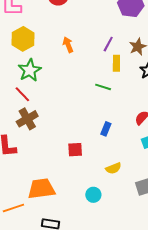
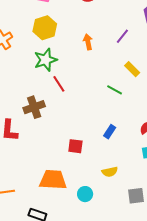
purple line: (108, 44) -> (122, 36), moved
yellow rectangle: (116, 63) -> (132, 69), turned -56
red line: (22, 94) -> (59, 84), moved
orange trapezoid: (41, 189) -> (53, 180), moved

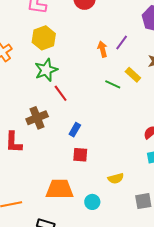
orange arrow: (88, 42) -> (102, 49), moved
green line: (115, 90) -> (113, 84), moved
blue rectangle: (110, 132) -> (75, 130), moved

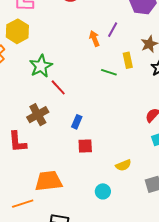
yellow hexagon: (44, 38) -> (17, 31), moved
yellow rectangle: (133, 75) -> (128, 60), turned 42
orange trapezoid: (60, 189) -> (49, 181), moved

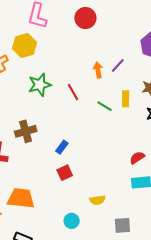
red line: (58, 87) -> (73, 92), moved
red square: (85, 146) -> (65, 173), turned -35

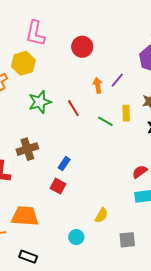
red circle: (85, 18) -> (82, 47), moved
red square: (65, 173) -> (58, 186), moved, turned -35
yellow semicircle: (97, 200) -> (101, 215), turned -49

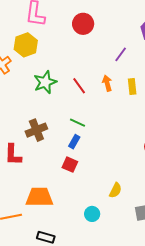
orange arrow: (98, 85) -> (107, 83), moved
green line: (105, 121) -> (78, 123), moved

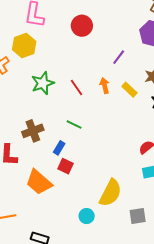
yellow rectangle: (132, 87) -> (129, 90), turned -42
blue rectangle: (74, 142) -> (59, 148), moved
yellow semicircle: (115, 190) -> (110, 193), size x1.8
orange trapezoid: (39, 197) -> (39, 182), moved, turned -140

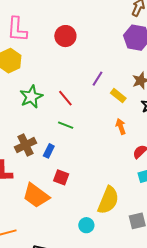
purple line: (119, 57) -> (97, 79), moved
orange arrow: (105, 86) -> (121, 127), moved
green line: (74, 124) -> (66, 125), moved
blue rectangle: (59, 148) -> (49, 151), moved

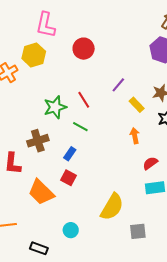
red circle: (65, 36) -> (84, 49), moved
green star: (31, 97) -> (55, 107), moved
blue rectangle: (49, 151) -> (70, 154), moved
cyan circle: (86, 225) -> (71, 230), moved

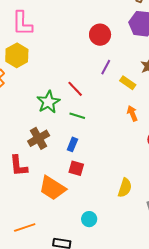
red circle: (84, 49) -> (100, 35), moved
yellow semicircle: (112, 207) -> (125, 188), size x0.7

